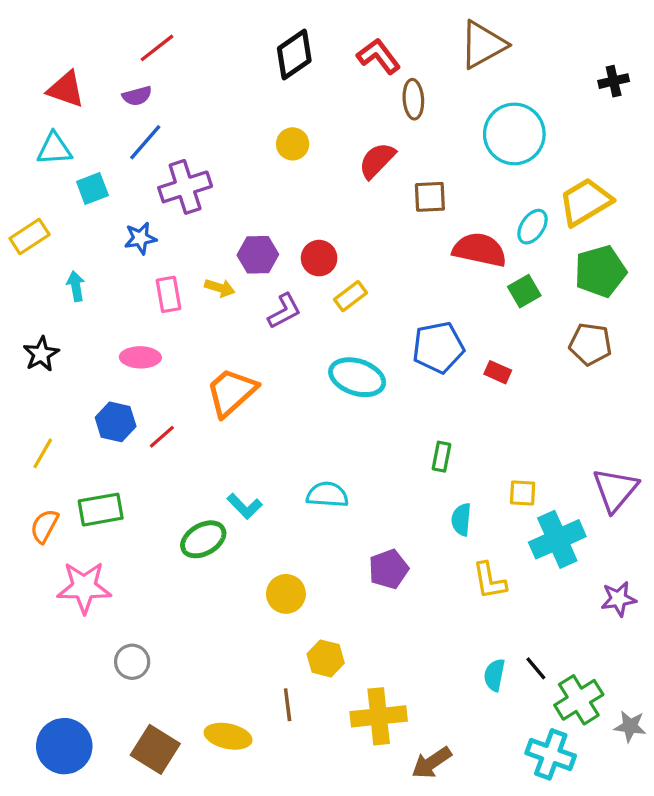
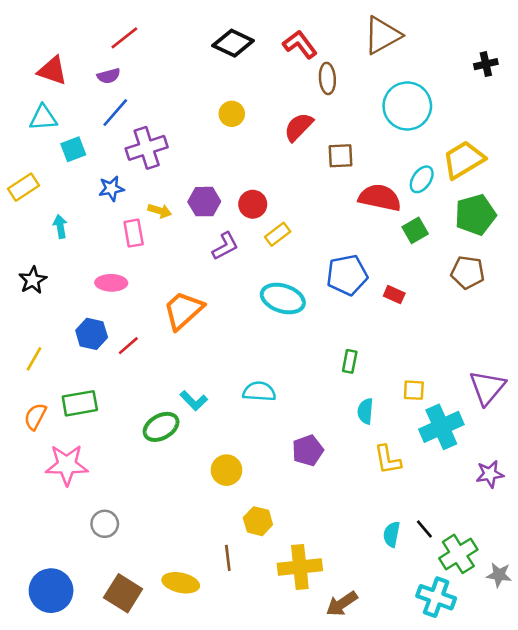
black diamond: (294, 55) -> (233, 43), turned 60
yellow arrow: (220, 288) -> (160, 211), moved

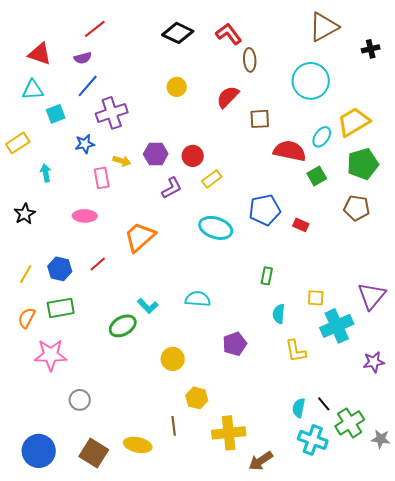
brown triangle: (382, 35) -> (324, 27), moved
blue hexagon: (92, 334) -> (60, 269), moved
cyan cross: (436, 597) -> (313, 440), moved

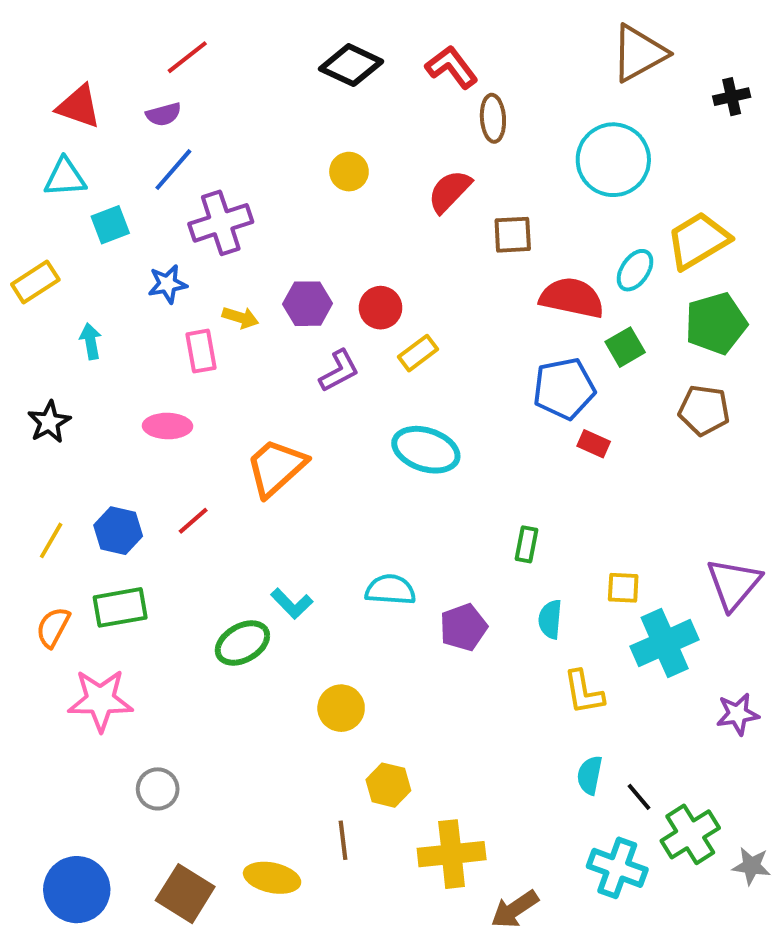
blue pentagon: (265, 210) -> (564, 389), moved
purple pentagon: (235, 344) -> (463, 627), moved
cyan semicircle: (299, 408) -> (590, 775), moved

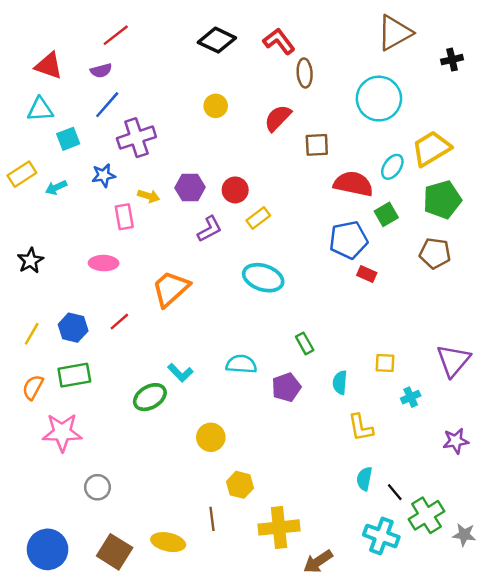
cyan arrow: (91, 341) -> (56, 188), moved, turned -105
green rectangle: (527, 544) -> (305, 343), moved, turned -40
cyan cross: (665, 643) -> (411, 397), size x0.5

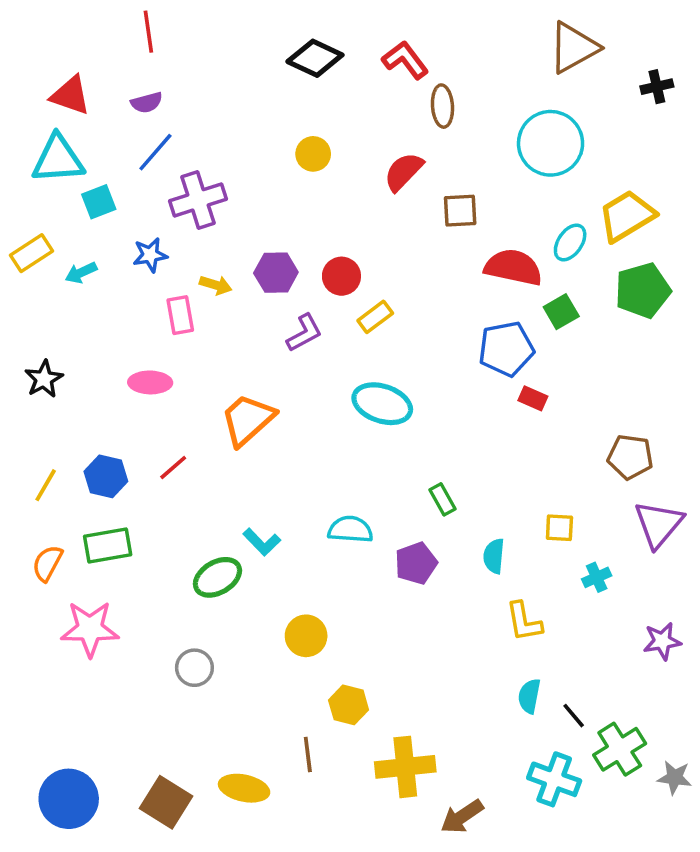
red line: (116, 35) -> (148, 32), moved, turned -60
cyan triangle: (40, 110) -> (58, 159), size x1.4
brown pentagon: (435, 253) -> (630, 457), moved
gray circle: (97, 487) -> (194, 668), moved

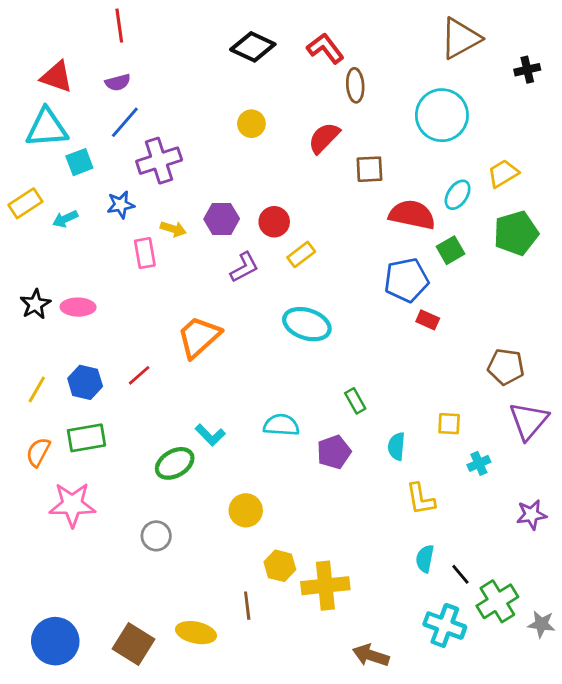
yellow trapezoid: (627, 216) -> (503, 173), size x0.7
pink ellipse: (150, 382) -> (78, 307), moved
yellow cross: (405, 767) -> (325, 586), moved
brown arrow: (462, 817) -> (371, 655), turned 52

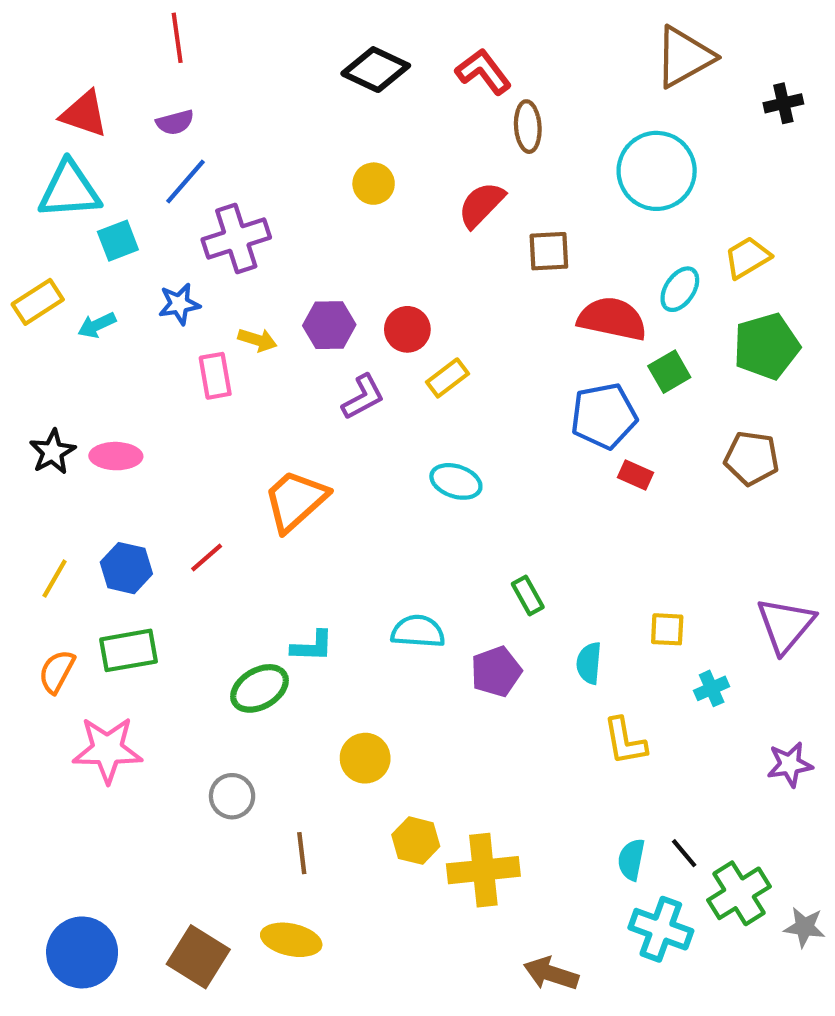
cyan ellipse: (307, 324) -> (456, 481), size x0.7
brown pentagon: (506, 367) -> (752, 458), moved
cyan L-shape: (210, 435) -> (312, 646), turned -44
cyan semicircle: (425, 559) -> (631, 860), moved
brown line: (247, 606) -> (302, 853), moved

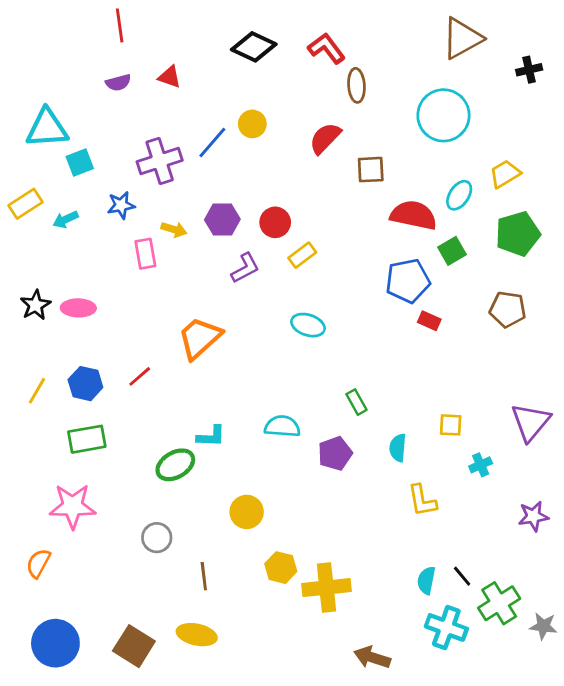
red triangle: (84, 114) -> (170, 77), moved, size x0.7
blue line: (186, 181) -> (212, 142), moved
orange semicircle: (57, 672) -> (38, 563), moved

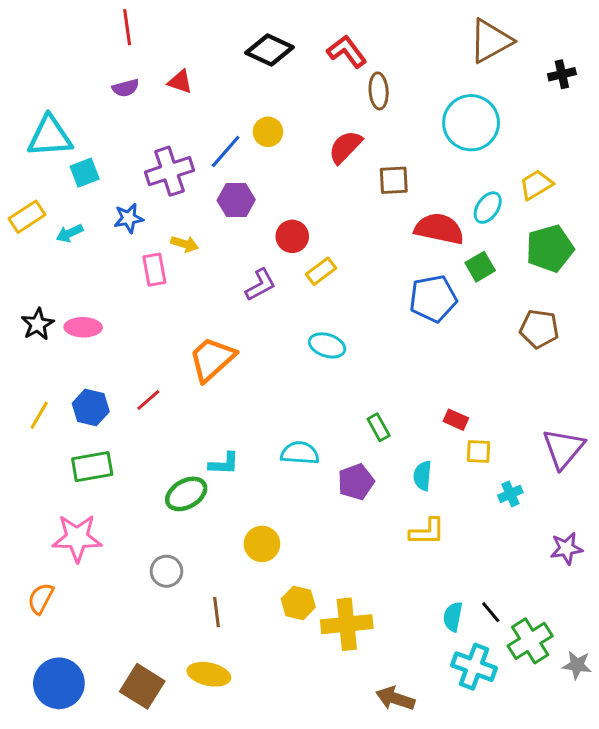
purple hexagon: (222, 219) -> (236, 200), moved
red rectangle: (429, 321) -> (456, 420), moved
yellow L-shape: (422, 501) -> (427, 532), moved, turned -80

